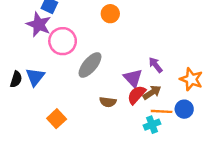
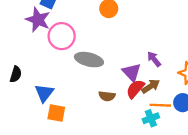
gray ellipse: (90, 65) -> (89, 60), turned 64
blue triangle: (35, 77) -> (44, 93), moved
orange square: (57, 119) -> (56, 113), turned -36

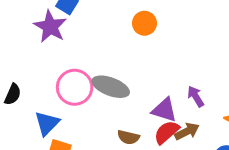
pink circle: (62, 36) -> (75, 87), moved
purple triangle: (132, 72) -> (164, 110), turned -36

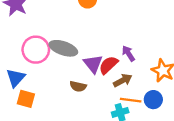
purple triangle: (164, 110) -> (93, 64), moved, turned 36
red semicircle: (167, 132) -> (108, 65), moved

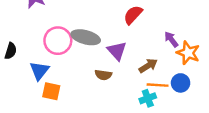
purple arrow: (128, 54) -> (171, 39), moved
red semicircle: (108, 65) -> (133, 15), moved

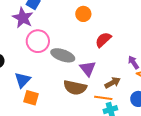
pink circle: (58, 41) -> (38, 41), moved
brown semicircle: (103, 75) -> (75, 88), size x1.6
orange line: (158, 85) -> (103, 98), moved

